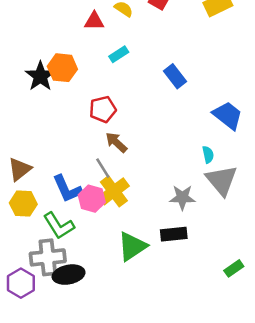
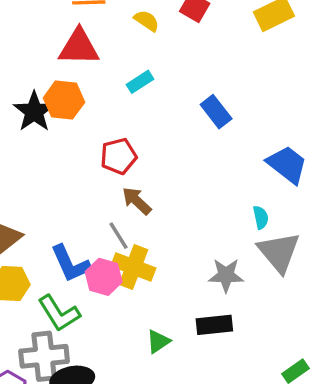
red triangle: (94, 21) -> (79, 47), moved, size x1.5
yellow cross: (114, 191) -> (133, 267), turned -32
green triangle: (132, 246) -> (158, 341), size x0.6

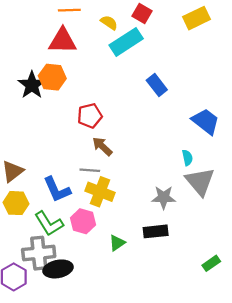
cyan rectangle: (140, 82) -> (126, 42), moved, size x1.8
gray line: (119, 236) -> (90, 170), turned -54
pink hexagon: (104, 277) -> (83, 221), moved

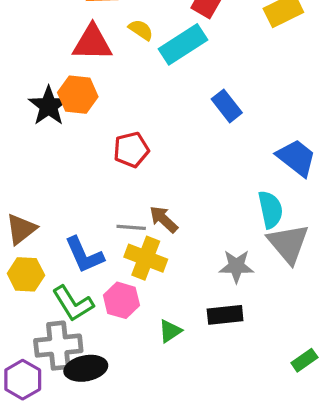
yellow semicircle: (109, 23) -> (141, 30), moved
brown arrow: (102, 146) -> (164, 219), moved
cyan semicircle: (187, 158) -> (270, 210), size x1.6

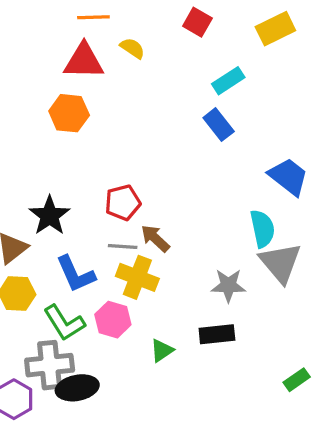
cyan rectangle: (183, 44) -> (228, 81), moved, size x0.7
black star: (49, 106) -> (50, 216), moved
red pentagon: (131, 150) -> (123, 203), moved

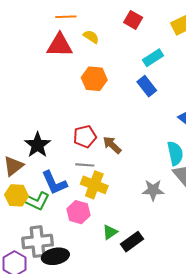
orange hexagon: (69, 113) -> (94, 79), moved
brown arrow: (155, 238) -> (112, 145), moved
green L-shape: (64, 323) -> (35, 201), moved, turned -32
black rectangle: (217, 334) -> (132, 242), moved, turned -30

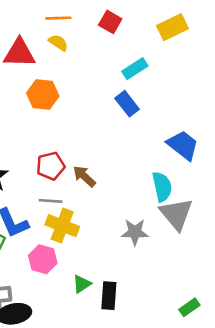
orange line: (66, 17) -> (58, 18), moved
orange hexagon: (94, 79) -> (43, 95), moved
black rectangle: (132, 242) -> (109, 296), turned -50

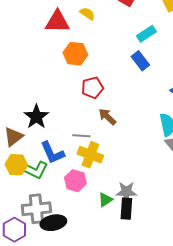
red pentagon: (51, 166) -> (92, 88), moved
gray star: (135, 232) -> (126, 192), moved

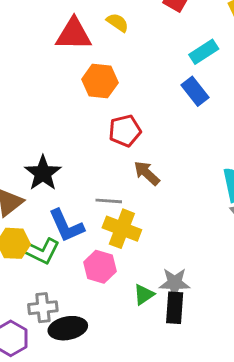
gray cross: (36, 209) -> (43, 308), size x0.7

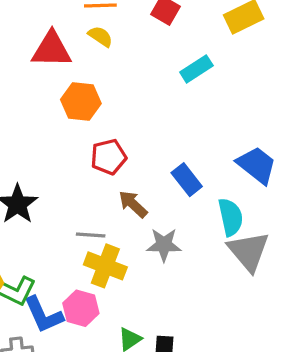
blue rectangle: (195, 91) -> (187, 180), moved
blue L-shape: (66, 226) -> (43, 315), moved
gray star: (175, 283) -> (164, 245), moved

